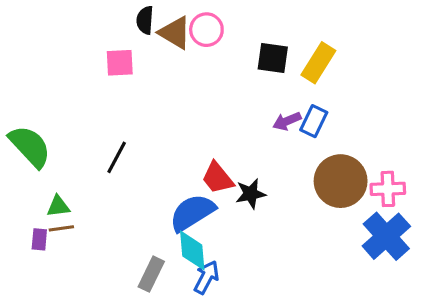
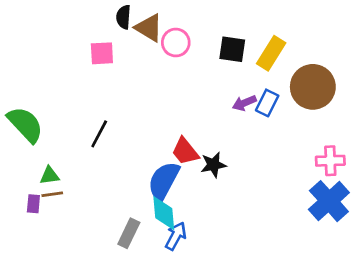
pink circle: (206, 30) -> (176, 43), moved
brown circle: (341, 181) -> (313, 87), moved
blue semicircle: (192, 213) -> (164, 181), turned -30

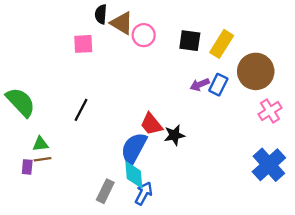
pink cross: (330, 161) -> (270, 111), moved, turned -30

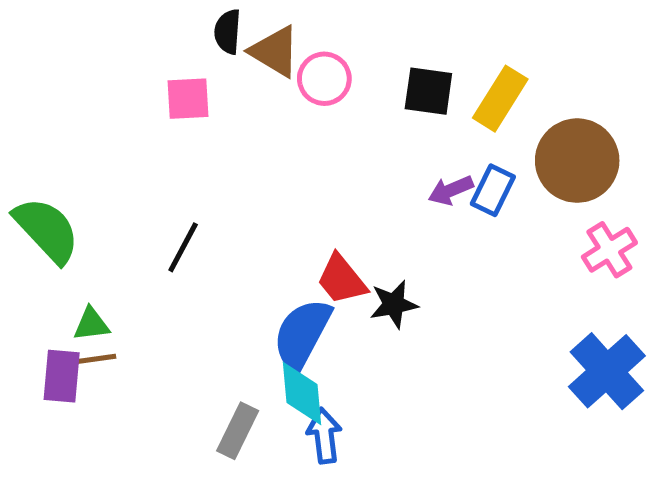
purple rectangle: (27, 167) -> (62, 376), size x1.5
blue arrow: (144, 193) -> (324, 436), turned -35

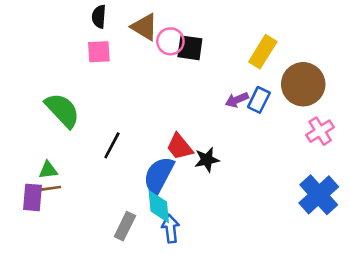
black semicircle: (228, 32) -> (99, 17), moved
black square: (428, 91) -> (190, 48), moved
green semicircle: (47, 230) -> (62, 110), moved
black line: (183, 247) -> (112, 145), moved

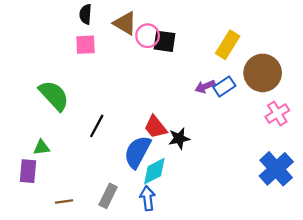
blue rectangle: (259, 100) -> (224, 86), turned 30
brown line: (51, 188) -> (64, 202), moved
cyan diamond: (159, 207) -> (154, 171), moved, turned 68

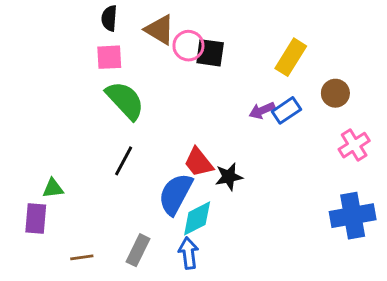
brown circle: (263, 73) -> (335, 93), size x0.6
green semicircle: (54, 95) -> (125, 100), moved
blue cross: (276, 169) -> (353, 216), turned 32

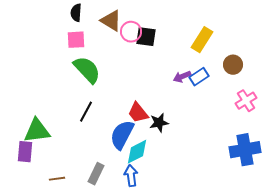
green triangle: (53, 188) -> (37, 131), size x1.8

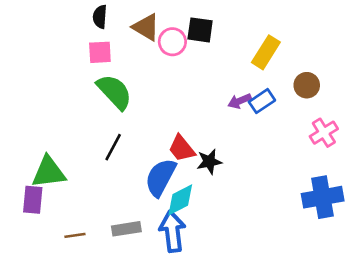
black square: (146, 37) -> (200, 30), moved
gray rectangle: (96, 174) -> (126, 229), turned 55
blue arrow: (131, 176) -> (172, 231), size x1.4

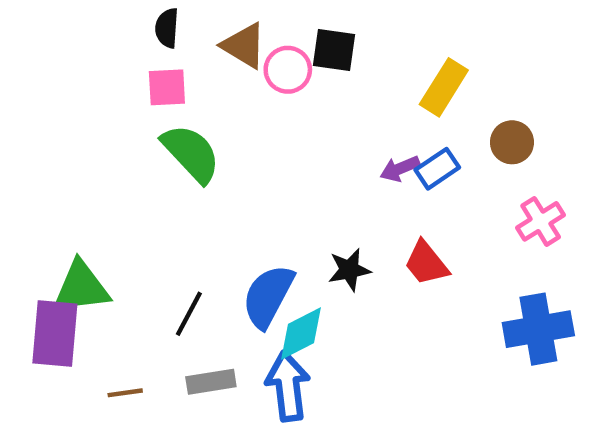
black line: (113, 147) -> (189, 314), moved
red trapezoid: (182, 148) -> (426, 263), moved
purple rectangle: (33, 200) -> (55, 333), size x1.4

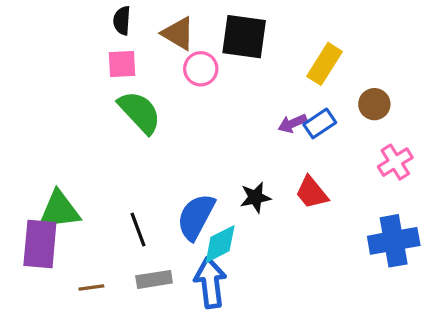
black square: (334, 50) -> (244, 37), size x1.4
pink circle: (288, 70) -> (201, 69), moved
black line: (189, 314) -> (138, 230), turned -48

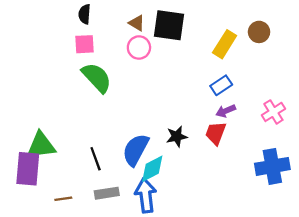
brown triangle: (178, 33) -> (137, 23), moved, size x0.7
brown circle: (374, 104) -> (259, 32), moved
purple arrow: (292, 123) -> (226, 111), moved
red trapezoid: (312, 193) -> (216, 133), turned 60

